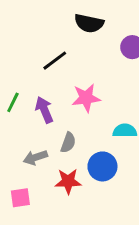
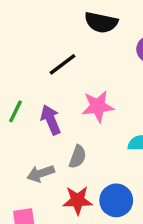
blue circle: (102, 166) -> (116, 200), moved

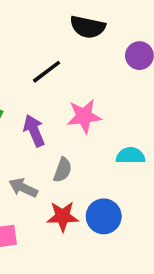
gray arrow: (41, 174) -> (23, 188), turned 44

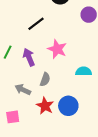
pink star: (84, 116) -> (57, 49), turned 30
red star: (63, 216) -> (45, 106), turned 30

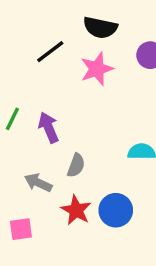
black line: (36, 24) -> (50, 52), moved
pink star: (57, 49) -> (97, 69), moved, turned 30

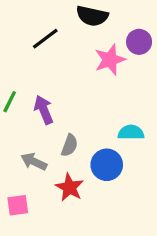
pink star: (97, 69) -> (110, 60), moved
blue circle: (116, 210) -> (107, 165), moved

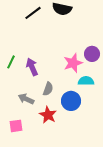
black line: (45, 39) -> (33, 13), moved
purple circle: (139, 42) -> (92, 54), moved
pink star: (110, 60) -> (73, 63), moved

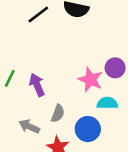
pink star: (73, 63) -> (90, 80), turned -30

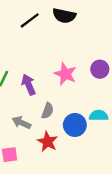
pink star: (90, 80) -> (65, 74), moved
cyan semicircle: (107, 103) -> (99, 115), moved

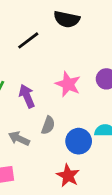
black line: (30, 20) -> (28, 40), moved
red star: (48, 142) -> (68, 176), moved

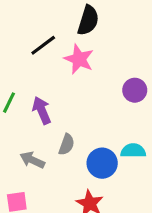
black semicircle: (67, 19) -> (88, 20), turned -85
pink star: (68, 84) -> (79, 59), moved

